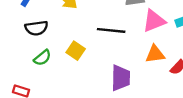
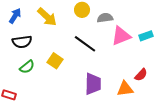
black line: (111, 30) -> (85, 44), turned 30
orange triangle: (155, 54) -> (125, 89), moved

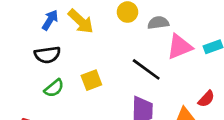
blue arrow: (15, 16) -> (50, 20), moved
black line: (85, 44) -> (146, 69), moved
yellow square: (55, 61) -> (91, 80), turned 35

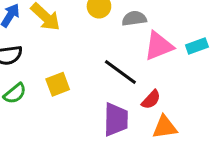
red semicircle: (206, 99) -> (151, 100), moved

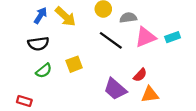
black line: (120, 72) -> (111, 40), moved
purple trapezoid: (116, 119) -> (115, 89), turned 130

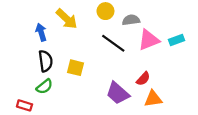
blue arrow: (41, 15) -> (41, 32), moved, turned -49
black semicircle: (38, 44) -> (46, 61), moved, turned -90
yellow square: (74, 64) -> (76, 68), turned 35
green semicircle: (44, 71) -> (44, 87), moved

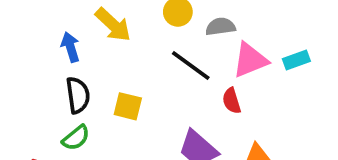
red semicircle: (143, 79) -> (232, 101), moved, turned 120

